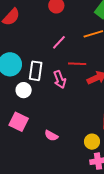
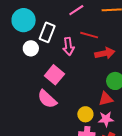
pink square: (19, 122) -> (54, 75), moved
pink semicircle: (51, 136) -> (47, 99), size x1.5

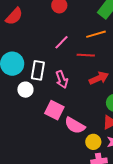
red line: (89, 35) -> (86, 55), moved
pink semicircle: (47, 99) -> (75, 125), moved

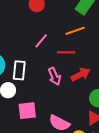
pink arrow: (62, 79) -> (54, 76), moved
pink square: (54, 110) -> (27, 111), moved, turned -30

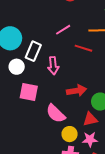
red arrow: (80, 74) -> (77, 91), moved
pink arrow: (54, 76) -> (53, 66), moved

